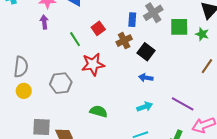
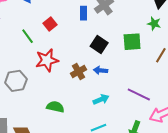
green square: (179, 27) -> (132, 42), moved
brown cross: (124, 41) -> (79, 72), moved

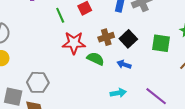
brown cross: (79, 72) -> (106, 37), moved
gray hexagon: (16, 81) -> (38, 82), moved
green semicircle: (55, 107) -> (96, 59), moved

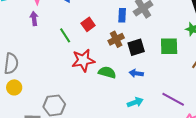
brown cross: (106, 37) -> (116, 39), moved
black square: (128, 39) -> (136, 47), turned 36

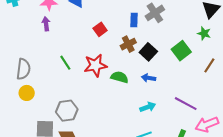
green line: (65, 35) -> (65, 63), moved
green square: (169, 46) -> (181, 51), turned -36
black square: (136, 47) -> (148, 52), turned -30

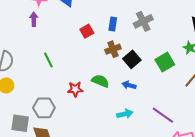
blue rectangle: (134, 20) -> (113, 24), moved
red star: (95, 65) -> (75, 89), moved, size x0.7

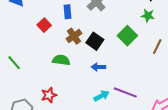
green semicircle: (100, 81) -> (61, 60), moved
red star: (75, 89) -> (49, 95), moved
purple line: (163, 115) -> (125, 92), moved

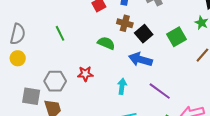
brown cross: (74, 36) -> (125, 23), turned 35
blue arrow: (98, 67) -> (140, 59), size x1.6
cyan arrow: (102, 96) -> (122, 86), moved, turned -70

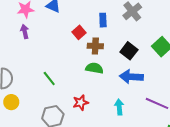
brown cross: (125, 23) -> (95, 46), moved
green line: (60, 33) -> (49, 78), moved

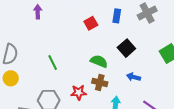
brown cross: (95, 46) -> (100, 82), moved
black square: (129, 51) -> (126, 48), moved
blue arrow: (131, 77) -> (133, 77), size x0.6

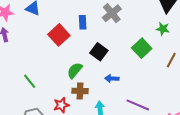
red square: (91, 23) -> (59, 35), size x1.5
green semicircle: (99, 61) -> (75, 70), turned -60

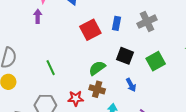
green square: (142, 48) -> (156, 61), moved
black square: (99, 52) -> (125, 56), turned -30
blue arrow: (112, 79) -> (131, 85), turned -136

